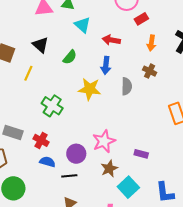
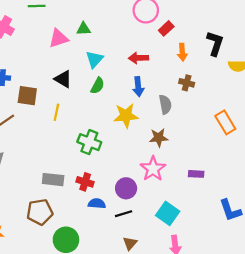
cyan triangle: (83, 25) -> (94, 59), moved, turned 42
brown star: (109, 169) -> (159, 138), moved, turned 30
cyan square: (128, 187) -> (168, 213), moved

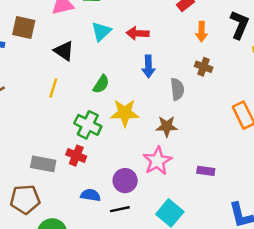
red arrow: (138, 58) -> (138, 33), moved
green semicircle: (97, 86) -> (101, 84), moved
brown square: (27, 96) -> (24, 28), moved
yellow star: (126, 116) -> (125, 113), moved
red cross: (85, 182) -> (76, 156), moved

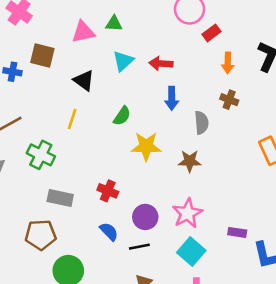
green cross: (88, 125) -> (41, 155), moved
red cross: (76, 156) -> (108, 191), moved
pink star: (157, 161) -> (187, 213), moved
purple rectangle: (206, 171) -> (237, 232), moved
blue semicircle: (90, 195) -> (109, 232), turned 36

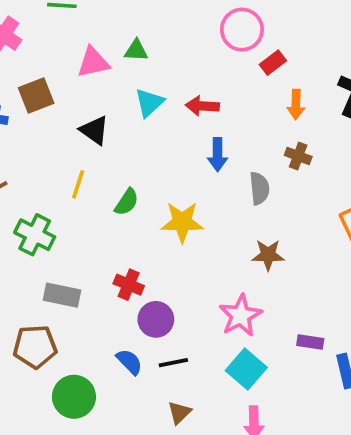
brown square: (42, 55) -> (36, 95), turned -35
green semicircle: (122, 116) -> (127, 202), moved
brown star: (190, 161) -> (268, 255), moved
purple circle: (145, 217) -> (156, 319), moved
blue semicircle: (109, 232) -> (129, 362), moved

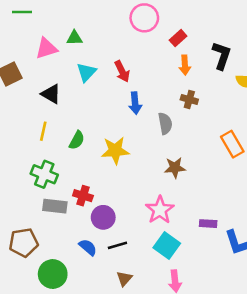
red rectangle: (273, 63) -> (178, 38), moved
red arrow: (202, 106) -> (122, 71), turned -115
green cross: (35, 235) -> (44, 174), moved
gray rectangle: (62, 295) -> (55, 206), moved

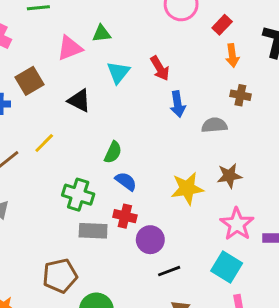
gray semicircle: (165, 123) -> (214, 125), turned -80
yellow line: (43, 131) -> (44, 143), moved, turned 36
yellow star: (115, 150) -> (187, 188), moved
pink star: (160, 210) -> (237, 224), moved
blue semicircle: (88, 247) -> (126, 181), moved

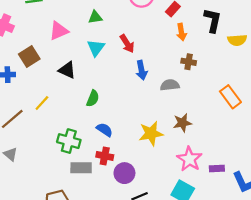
green triangle: (102, 33) -> (95, 17), moved
green semicircle: (113, 152) -> (93, 98), moved

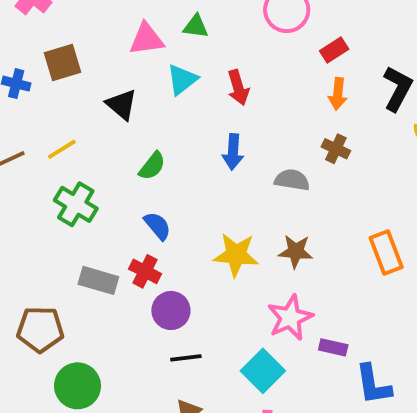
pink triangle: (59, 31) -> (147, 39), moved
blue arrow: (142, 70) -> (233, 152), moved
orange rectangle: (230, 97) -> (386, 252), moved
green cross: (69, 141) -> (76, 204), moved

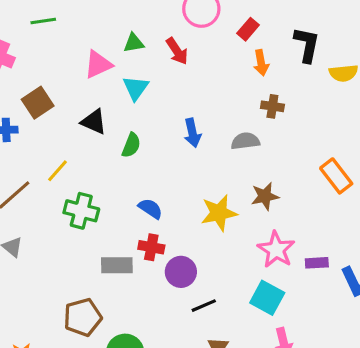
red arrow: (238, 88) -> (177, 51), moved
green semicircle: (152, 166) -> (131, 145), moved

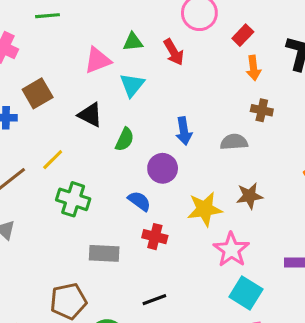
red cross: (151, 247) -> (155, 237), moved
pink star: (276, 250) -> (231, 250), moved
purple circle: (181, 272) -> (163, 168), moved
black line: (204, 306) -> (154, 300), moved

